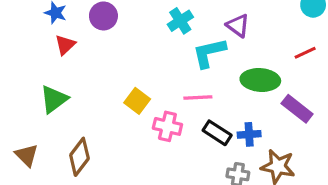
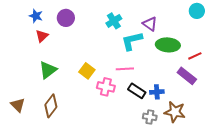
red line: (305, 53) -> (195, 56), moved
green ellipse: (260, 80) -> (168, 45), moved
green triangle: (54, 99) -> (48, 70), moved

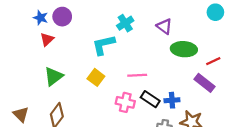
purple circle: (66, 18) -> (62, 17), moved
cyan L-shape: (132, 41) -> (104, 45), moved
pink cross: (106, 87) -> (125, 102), moved

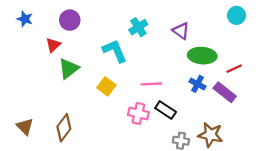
blue star: (40, 18) -> (25, 19), moved
cyan L-shape: (104, 45) -> (115, 51), turned 80
green triangle: (54, 76) -> (69, 69), moved
blue cross: (172, 100) -> (197, 84), moved, turned 32

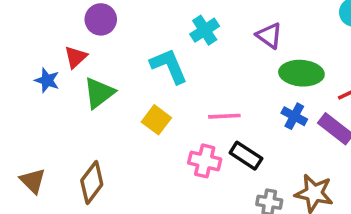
blue star: (25, 19) -> (47, 80), moved

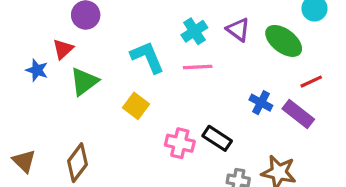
cyan cross: (205, 30) -> (194, 31), moved
green ellipse: (301, 73) -> (284, 41), moved, turned 33
pink line: (224, 116) -> (198, 67), moved

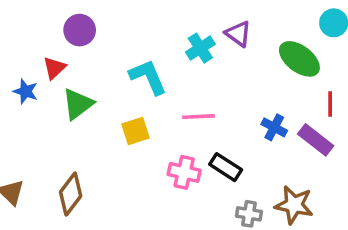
purple triangle: (238, 30) -> (238, 34), moved
pink line: (198, 67) -> (199, 117), moved
red line: (311, 82) -> (330, 104), turned -65
yellow square: (136, 106) -> (135, 131), turned 35

